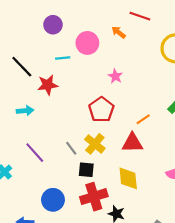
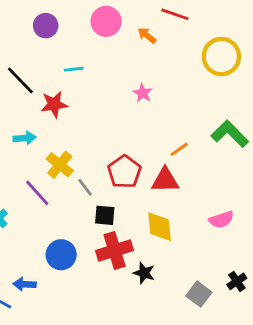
purple circle: (53, 25) -> (46, 26), moved
pink circle: (87, 43) -> (106, 21), moved
red pentagon: (101, 110) -> (124, 172), moved
yellow cross: (95, 144) -> (60, 165), moved

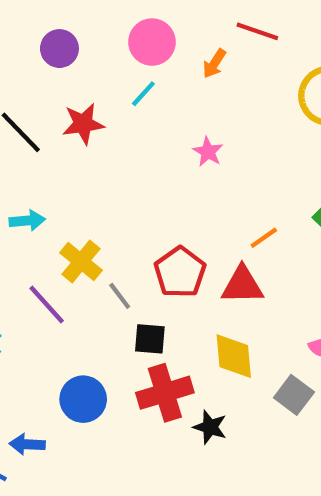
orange arrow: (147, 35) -> (214, 64), turned -96
cyan line: (74, 69) -> (143, 94), moved, turned -42
red star: (54, 104) -> (83, 124), moved
gray square: (199, 294) -> (294, 395), moved

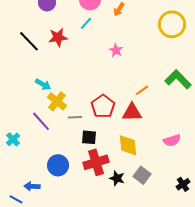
cyan arrow: (27, 221) -> (43, 84), moved, turned 35
gray line: (120, 296) -> (75, 117), turned -56
gray square: (294, 395) -> (142, 175), moved

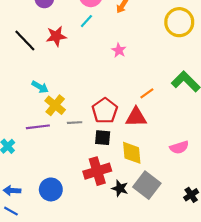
purple line: (41, 121) -> (38, 127), turned -55
black square: (89, 137) -> (103, 138), moved
blue circle: (58, 165) -> (51, 189), moved
gray square: (142, 175) -> (147, 185), size x1.4
blue arrow: (32, 186) -> (12, 191), moved

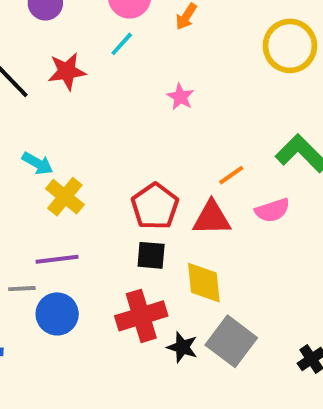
gray line: (75, 123) -> (22, 289), moved
purple line: (38, 127) -> (57, 259), moved
pink semicircle: (179, 147) -> (272, 210), moved
blue circle: (51, 189) -> (57, 314), moved

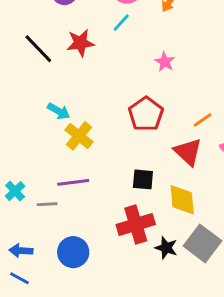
red pentagon: (155, 206) -> (146, 114), moved
red triangle: (212, 218) -> (188, 152), turned 44
blue circle: (57, 314) -> (73, 252), moved

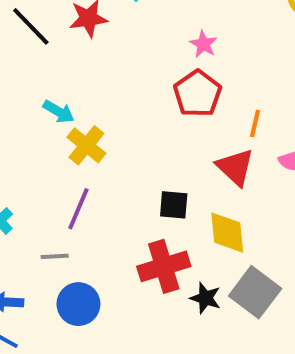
red pentagon: (146, 114) -> (198, 94), moved
orange line: (203, 120) -> (255, 123), turned -42
purple line: (73, 182) -> (78, 209), turned -60
gray line: (47, 204) -> (55, 256), moved

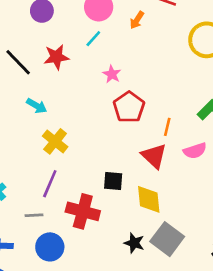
pink star: (203, 44) -> (112, 74), moved
cyan arrow: (59, 112) -> (37, 106), moved
red cross: (164, 266) -> (83, 211), moved, turned 32

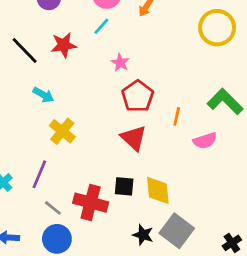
red triangle: (154, 156) -> (134, 138), moved
black square: (113, 181) -> (124, 186), moved
purple line: (50, 184) -> (39, 174), moved
gray line: (34, 215) -> (53, 208), moved, turned 42

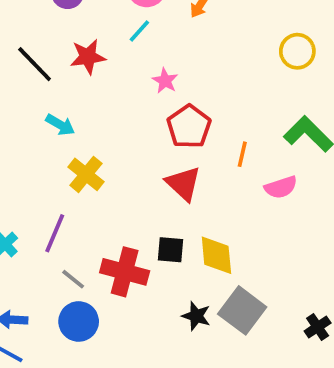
yellow circle: (217, 28) -> (297, 51), moved, size x0.7

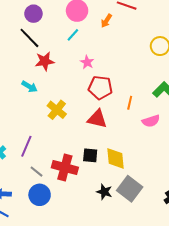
red star: (88, 57) -> (45, 61), moved
black line: (35, 64) -> (29, 38), moved
red pentagon: (189, 127) -> (100, 88), turned -30
yellow cross: (86, 174) -> (57, 110), moved
red triangle: (183, 184) -> (97, 119), turned -30

